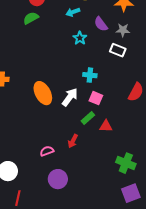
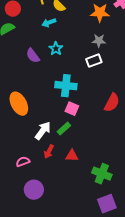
purple semicircle: (101, 24) -> (33, 56), moved
white rectangle: (118, 50) -> (94, 61), turned -42
cyan cross: (90, 75) -> (66, 86), size x1.5
white arrow: (70, 97) -> (43, 131), moved
red triangle: (106, 126) -> (72, 156), moved

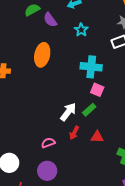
purple semicircle: (33, 56) -> (50, 20), moved
orange ellipse: (19, 104) -> (42, 55), moved, turned 40
purple circle: (34, 190) -> (47, 171), moved

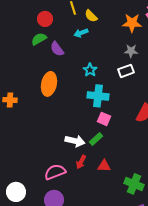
cyan star: (81, 30) -> (90, 70), moved
white arrow: (68, 112) -> (75, 141), turned 66
pink semicircle: (48, 143) -> (55, 172), size x1.5

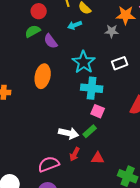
gray star: (131, 51) -> (112, 31), moved
cyan star: (90, 70) -> (84, 62), size x1.6

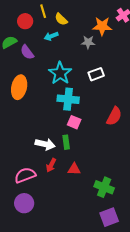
red circle: (39, 11) -> (25, 21), moved
green rectangle: (90, 131) -> (66, 142), turned -56

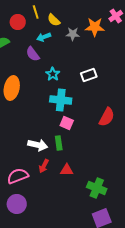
gray star: (88, 42) -> (73, 34), moved
purple semicircle: (27, 52) -> (33, 54), moved
cyan star: (60, 73) -> (53, 74), size x0.6

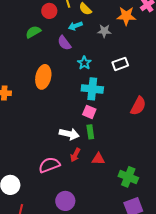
gray star: (73, 34) -> (104, 31), moved
pink square: (67, 123) -> (89, 112), moved
purple circle: (17, 204) -> (65, 201), moved

